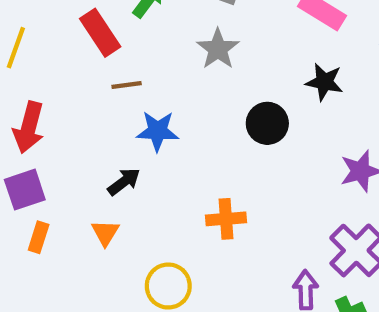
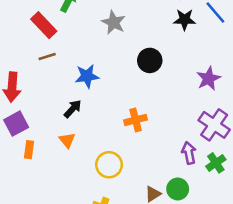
black star: (324, 82) -> (185, 20), moved
brown line: (127, 85) -> (47, 56), moved

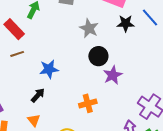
gray star: (114, 22) -> (89, 28), moved
purple star: (209, 79) -> (113, 75), moved

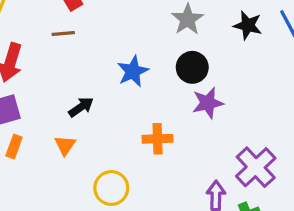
blue star: (49, 69) -> (133, 71), moved, turned -30

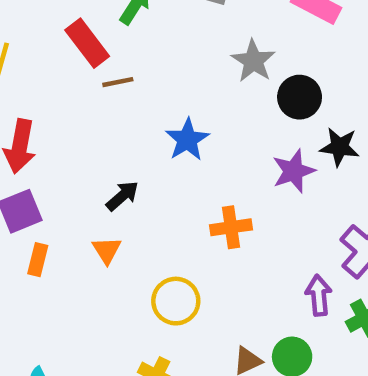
black star: (248, 25) -> (340, 147), moved
brown line: (63, 33) -> (118, 82), moved
black circle: (192, 67) -> (300, 97), moved

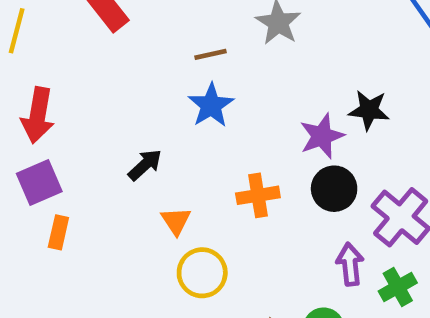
brown line: (118, 82) -> (210, 54), moved
black circle: (300, 97) -> (334, 189), moved
orange triangle: (107, 250) -> (176, 221), moved

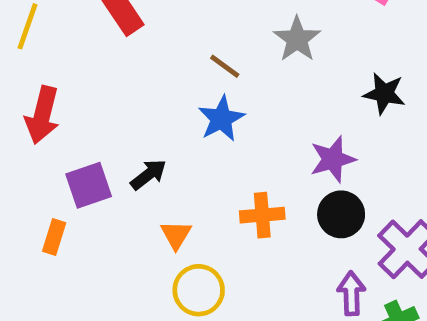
brown line: (210, 54) -> (225, 66), turned 44
black star: (369, 110) -> (384, 93), moved
purple square: (39, 182) -> (89, 185), moved

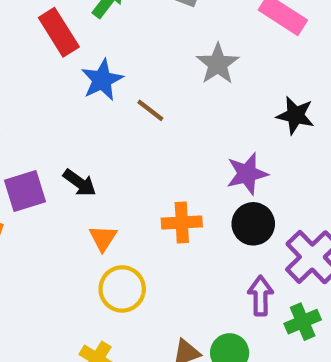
brown line: (225, 66) -> (150, 110), moved
blue star: (221, 119) -> (102, 80), moved
black arrow: (149, 175) -> (80, 183), turned 72

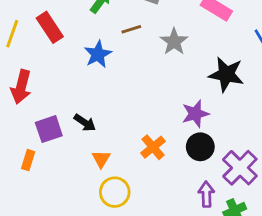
red rectangle: (59, 32) -> (50, 27), moved
brown line: (150, 110) -> (131, 29), moved, turned -54
black star: (295, 115) -> (226, 74), size x1.4
orange cross: (182, 223) -> (153, 147), turned -35

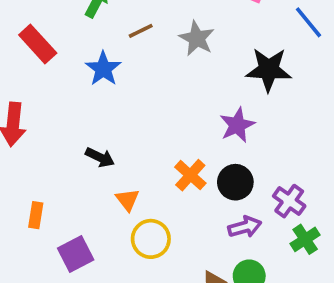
purple square: (49, 129) -> (76, 254), moved
black circle: (200, 147) -> (235, 182), moved
purple cross: (240, 168) -> (289, 201), moved, size x0.7
purple arrow: (206, 194) -> (245, 227), moved, turned 85

